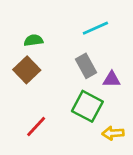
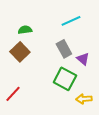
purple triangle: (112, 79) -> (83, 59), turned 40
red line: (36, 126) -> (13, 94), moved

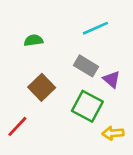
gray rectangle: (64, 49) -> (86, 66), turned -30
brown square: (20, 52) -> (42, 87), moved

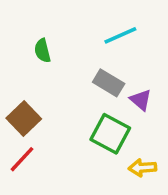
green semicircle: (34, 40) -> (42, 51), turned -96
brown square: (42, 87) -> (24, 118), moved

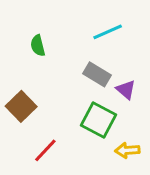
red line: (22, 159) -> (45, 150), moved

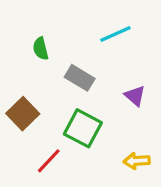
gray rectangle: (97, 74) -> (80, 78), moved
green square: (99, 120) -> (83, 128), moved

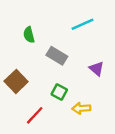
green square: (83, 128) -> (59, 92), size x0.6
yellow arrow: (137, 161) -> (81, 108), moved

